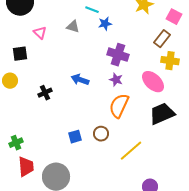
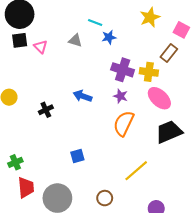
black square: (20, 54) -> (20, 40), moved
yellow cross: (170, 61) -> (149, 72), moved
brown circle: (101, 134) -> (105, 198), moved

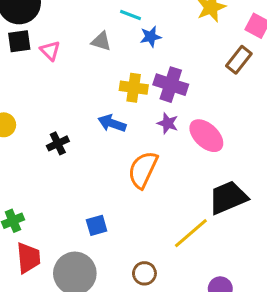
yellow cross: (149, 72) -> (134, 88), moved
pink ellipse: (159, 98) -> (206, 136), moved
orange semicircle: (124, 123) -> (143, 170), moved
black trapezoid: (169, 132) -> (228, 198), moved
blue square: (77, 156) -> (97, 225), moved

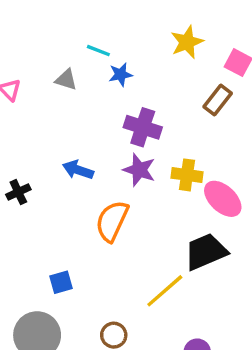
yellow cross: (134, 88) -> (187, 175), moved
purple star: (168, 123) -> (139, 170), size x1.4
pink ellipse: (206, 136) -> (223, 199), moved

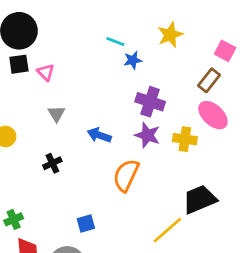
yellow star: (187, 42) -> (170, 35), moved
gray triangle: (66, 80) -> (56, 114), moved, turned 42
black cross: (18, 192) -> (52, 163), moved
pink ellipse: (223, 199) -> (213, 115), moved

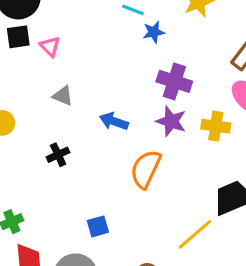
gray triangle: (56, 114) -> (63, 96), turned -36

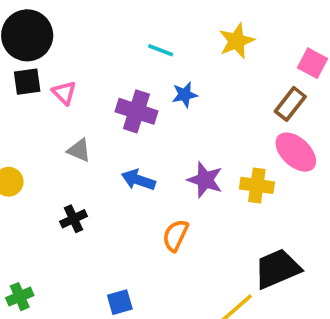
blue star: (154, 32) -> (185, 95), moved
purple cross: (174, 81) -> (136, 111), moved
orange semicircle: (146, 169) -> (175, 235), size x0.7

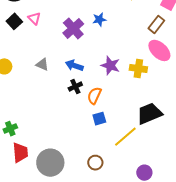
black square: (27, 82) -> (14, 21), moved, turned -35
purple cross: (136, 111) -> (73, 28), turned 30
gray triangle: (79, 150) -> (42, 64), moved
black cross: (73, 219) -> (75, 87), moved
blue square: (120, 302) -> (99, 119), moved

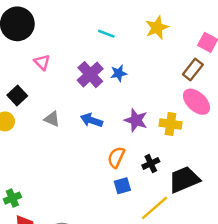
blue star: (99, 19) -> (119, 73), moved
black square: (14, 21) -> (17, 96), moved
black cross: (75, 87) -> (151, 163), moved

